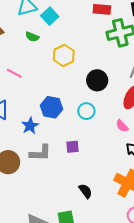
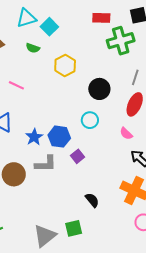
blue hexagon: (51, 107) -> (59, 137), moved
purple square: (73, 147) -> (77, 156), turned -32

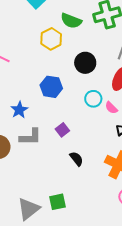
green semicircle: (33, 48) -> (71, 21), moved, size x1.5
cyan circle: (90, 120) -> (93, 99), moved
blue hexagon: (59, 137) -> (51, 87), moved
black semicircle: (92, 200) -> (76, 159), moved

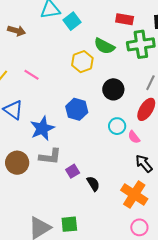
blue star: (19, 110) -> (42, 128), size x1.4
purple square: (62, 130) -> (73, 171), moved

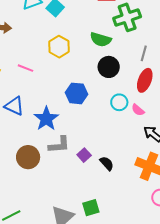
green semicircle: (104, 46) -> (101, 39), moved
yellow hexagon: (82, 62) -> (59, 47), moved

